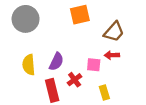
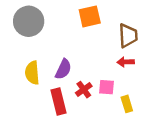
brown trapezoid: (114, 32) -> (128, 36), turned -45
pink square: (94, 65) -> (106, 87), moved
yellow rectangle: (104, 92) -> (127, 104), moved

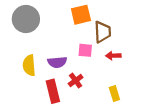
brown trapezoid: (128, 36) -> (103, 32), moved
purple semicircle: (63, 69) -> (57, 62), turned 60
pink square: (106, 87) -> (85, 50), moved

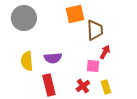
pink square: (85, 50) -> (93, 66), moved
red arrow: (113, 56) -> (105, 52), turned 120
red cross: (76, 81) -> (83, 86), moved

